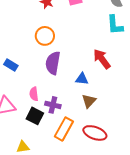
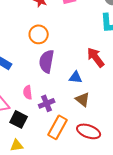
brown triangle: (89, 101) -> (83, 99), turned -35
purple cross: (53, 105) -> (47, 103), turned -35
black square: (35, 116) -> (19, 119), moved

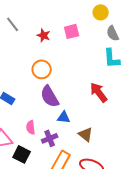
purple semicircle: (47, 61) -> (50, 96), turned -40
blue triangle: (76, 77) -> (64, 117), moved

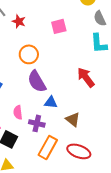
pink square: (72, 31) -> (59, 26), moved
red star: (44, 35) -> (19, 21), moved
purple cross: (50, 138) -> (37, 123), turned 35

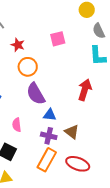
red star: (19, 21) -> (18, 45), moved
red arrow: (86, 77) -> (85, 90), turned 55
purple cross: (37, 123) -> (49, 136), moved

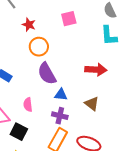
red arrow: (85, 90) -> (96, 70), turned 75
brown triangle: (72, 132) -> (92, 104), moved

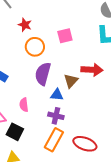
pink square: (69, 19) -> (65, 36), moved
purple semicircle: (47, 74) -> (43, 74), turned 45
brown triangle: (92, 104) -> (71, 81), moved, turned 35

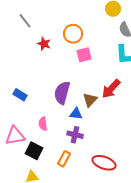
orange circle: (35, 47) -> (73, 34), moved
red arrow: (92, 70) -> (111, 89), turned 130
orange rectangle: (54, 140) -> (64, 159), moved, size x0.7

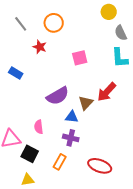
orange circle: (73, 34) -> (54, 23), moved
purple semicircle: (62, 93) -> (58, 96), turned -135
blue rectangle: (20, 95) -> (16, 73), moved

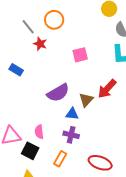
gray line: (21, 24) -> (28, 27), moved
pink semicircle: (39, 127) -> (39, 132), moved

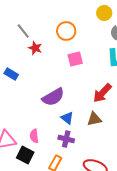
orange circle: (54, 20) -> (66, 31), moved
brown triangle: (86, 100) -> (94, 119), moved, turned 35
blue triangle: (72, 114) -> (67, 118), turned 32

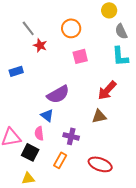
blue rectangle: (11, 74) -> (16, 71), turned -48
blue triangle: (67, 118) -> (47, 115), moved

